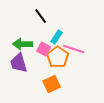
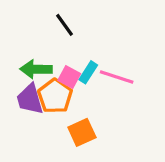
cyan rectangle: (57, 37) -> (88, 72), moved
orange pentagon: (58, 57) -> (55, 96), moved

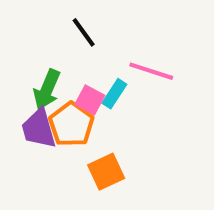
green arrow: (36, 69) -> (47, 90), turned -68
pink line: (117, 77) -> (151, 71), moved

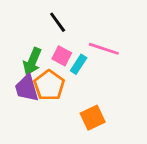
pink square: (90, 100) -> (62, 56), moved
orange square: (106, 172) -> (93, 118), moved

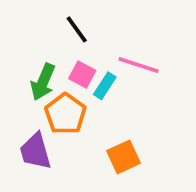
purple trapezoid: (27, 88) -> (35, 151), moved

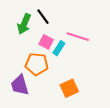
green arrow: (43, 82) -> (24, 24), moved
orange pentagon: (65, 114) -> (37, 64), turned -30

